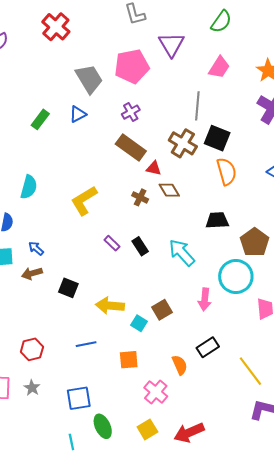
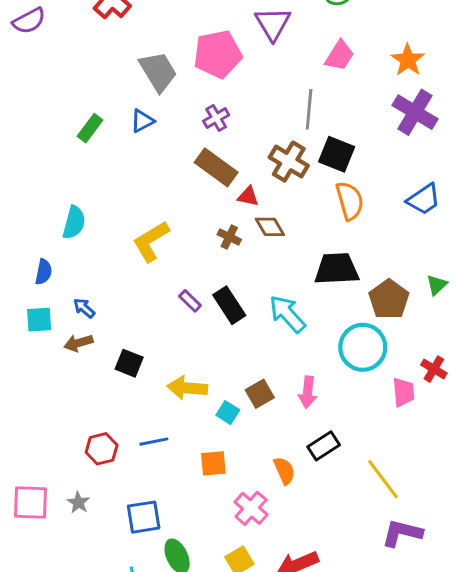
black trapezoid: (217, 220) -> (337, 269), size x1.4
black rectangle: (140, 246) -> (229, 305), size x1.4
pink arrow: (205, 299) -> (308, 392), moved
red hexagon: (32, 349) -> (102, 449), moved

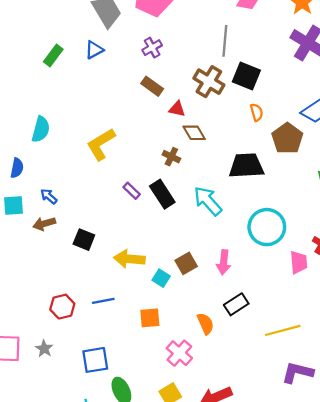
brown rectangle: (216, 167) -> (152, 86), size x0.7
orange semicircle: (350, 201) -> (257, 112), size x0.6
brown cross: (229, 237) -> (171, 157), moved
brown pentagon: (389, 299) -> (287, 138), moved
yellow line: (383, 479) -> (283, 330), turned -68

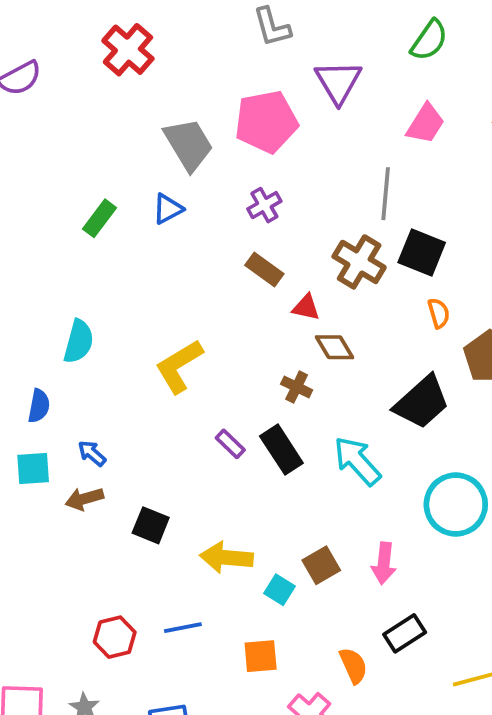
black trapezoid: (246, 166) -> (422, 402), turned 141

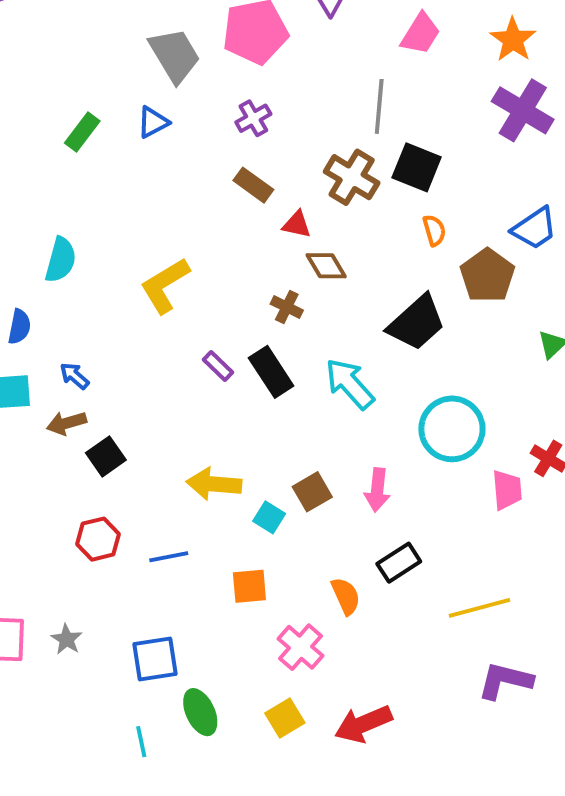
black square: (151, 525) -> (106, 456), moved, turned 33
red hexagon: (115, 637) -> (98, 539), moved

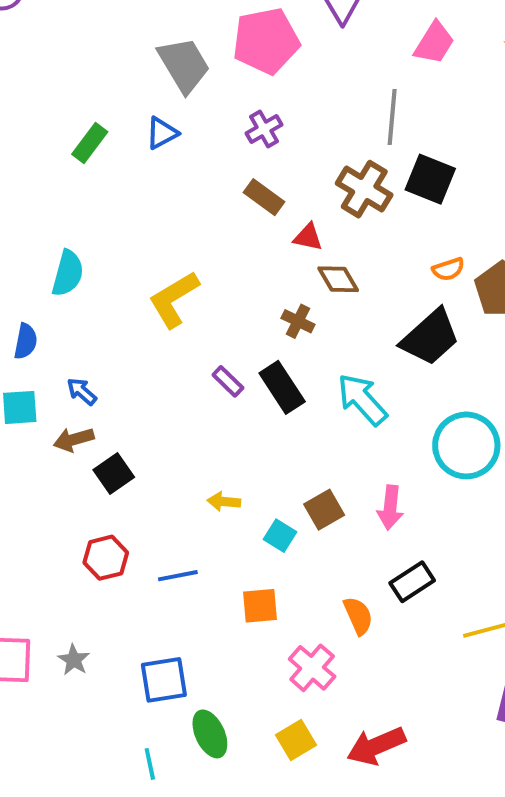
orange semicircle: (434, 230) -> (448, 269), moved, turned 88
yellow arrow: (214, 484) -> (224, 502), size x0.6

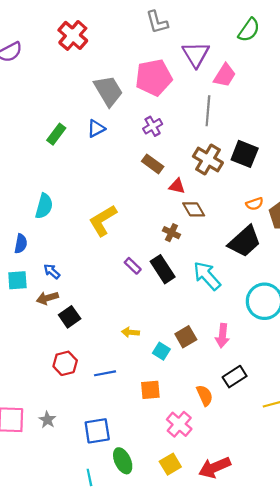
pink trapezoid: (434, 43) -> (225, 75), moved
gray line: (392, 117) -> (208, 111), moved

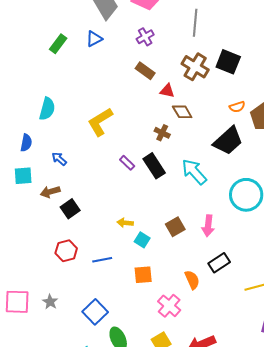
blue arrow: (52, 271) -> (59, 159), moved
cyan square: (161, 351) -> (142, 240), moved
blue square: (97, 431) -> (95, 312), turned -35

